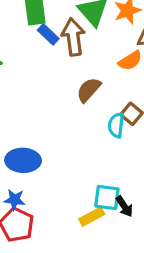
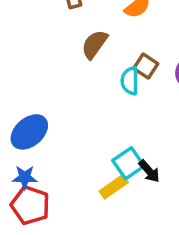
blue ellipse: (23, 160) -> (29, 132), turned -36
cyan square: (107, 197) -> (128, 163), turned -36

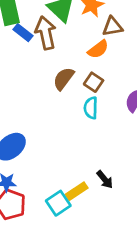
brown square: (146, 66) -> (94, 82), moved
cyan square: (128, 163) -> (58, 203), moved

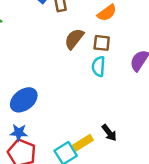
brown square: (94, 82) -> (102, 43), turned -30

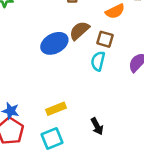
blue ellipse: (24, 100) -> (54, 43), moved
yellow rectangle: (83, 143) -> (56, 109), moved

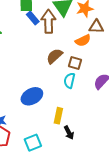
blue ellipse: (54, 43) -> (32, 96), moved
yellow rectangle: (56, 109) -> (58, 116), moved, turned -56

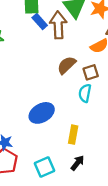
brown square: (75, 63) -> (91, 72), turned -32
black arrow: (69, 133) -> (77, 163), moved, turned -112

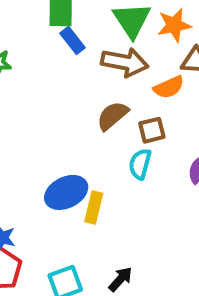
brown arrow: (58, 25) -> (125, 62), moved, turned 100
yellow rectangle: (73, 135) -> (94, 207), moved

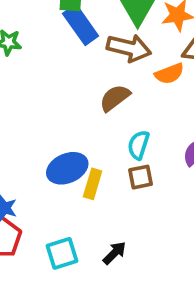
blue rectangle: (73, 40) -> (81, 25), size x1.5
brown square: (152, 130) -> (140, 177), moved

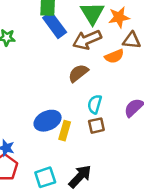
brown arrow: (129, 48) -> (87, 40), turned 144
black arrow: (114, 253) -> (80, 176), size x1.5

